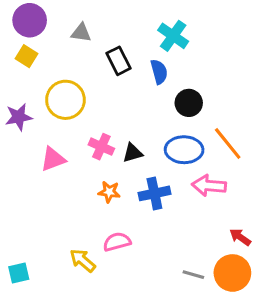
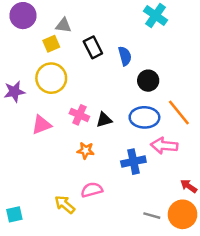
cyan cross: (173, 36) -> (156, 16), moved
yellow square: (26, 56) -> (51, 44), moved, turned 35
blue cross: (154, 193) -> (133, 162), moved

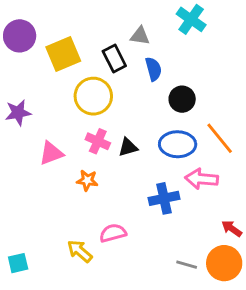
purple circle: (23, 16) -> (20, 36), moved
gray triangle: (63, 25) -> (140, 36), moved
yellow square: (51, 44) -> (63, 54), size x1.6
yellow circle: (51, 78) -> (93, 96), moved
orange star: (86, 151) -> (87, 180), moved

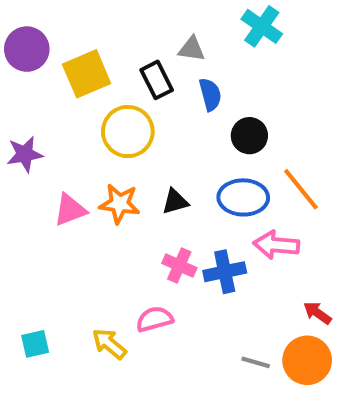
pink cross: (98, 141) -> (179, 265), moved
orange star: (87, 180) -> (120, 204), moved, size x1.4
cyan square: (18, 263) -> (35, 344), moved

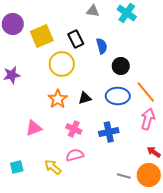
gray triangle: (192, 49) -> (93, 11), moved
orange star: (120, 204) -> (58, 99), turned 30
pink triangle: (70, 210) -> (34, 128), moved
pink arrow: (276, 245) -> (148, 119), moved, turned 100
pink cross: (179, 265) -> (74, 129), moved

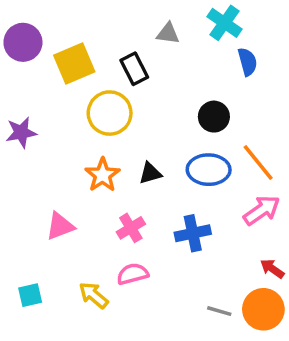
gray triangle: (93, 11) -> (168, 33), moved
blue semicircle: (102, 46) -> (247, 62), moved
pink arrow: (148, 119) -> (262, 210), turned 40
pink cross: (74, 129) -> (131, 228), turned 35

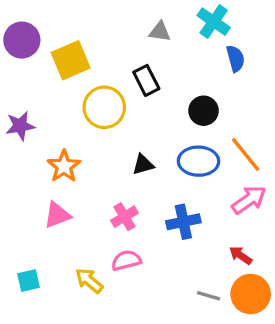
black rectangle: (134, 69) -> (146, 80), moved
orange star: (103, 175) -> (64, 166), moved
red arrow: (272, 269) -> (241, 255), moved

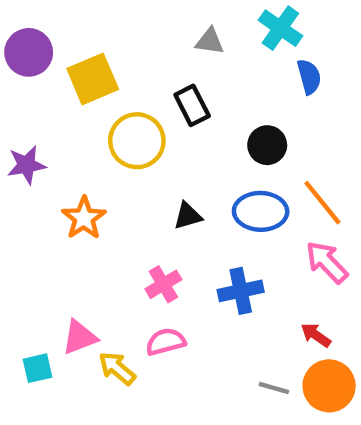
pink arrow: (249, 200) -> (327, 262), turned -99
pink triangle: (57, 215) -> (79, 337), moved

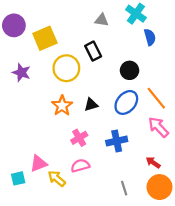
purple star: (26, 165) -> (21, 72), moved, turned 30
blue ellipse: (261, 211) -> (126, 102), turned -50
orange star: (84, 218) -> (62, 106), moved
gray line: (274, 388) -> (124, 188), moved, turned 56

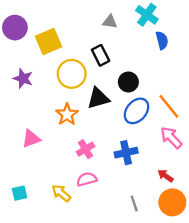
black circle: (130, 70) -> (128, 82), moved
black triangle: (91, 105) -> (98, 98), moved, size x1.5
pink triangle: (39, 163) -> (31, 139), moved

